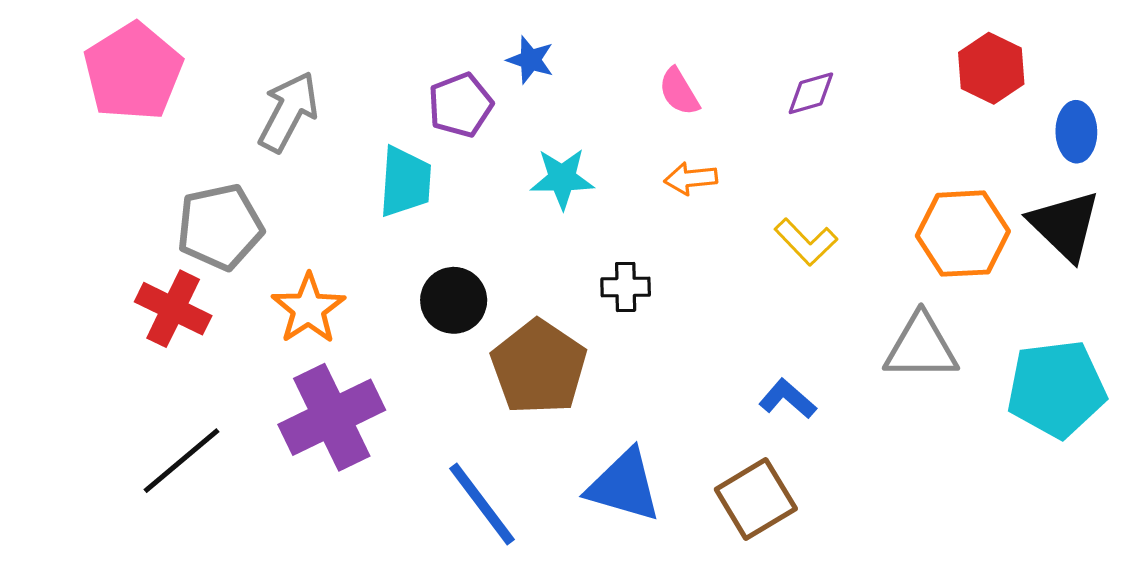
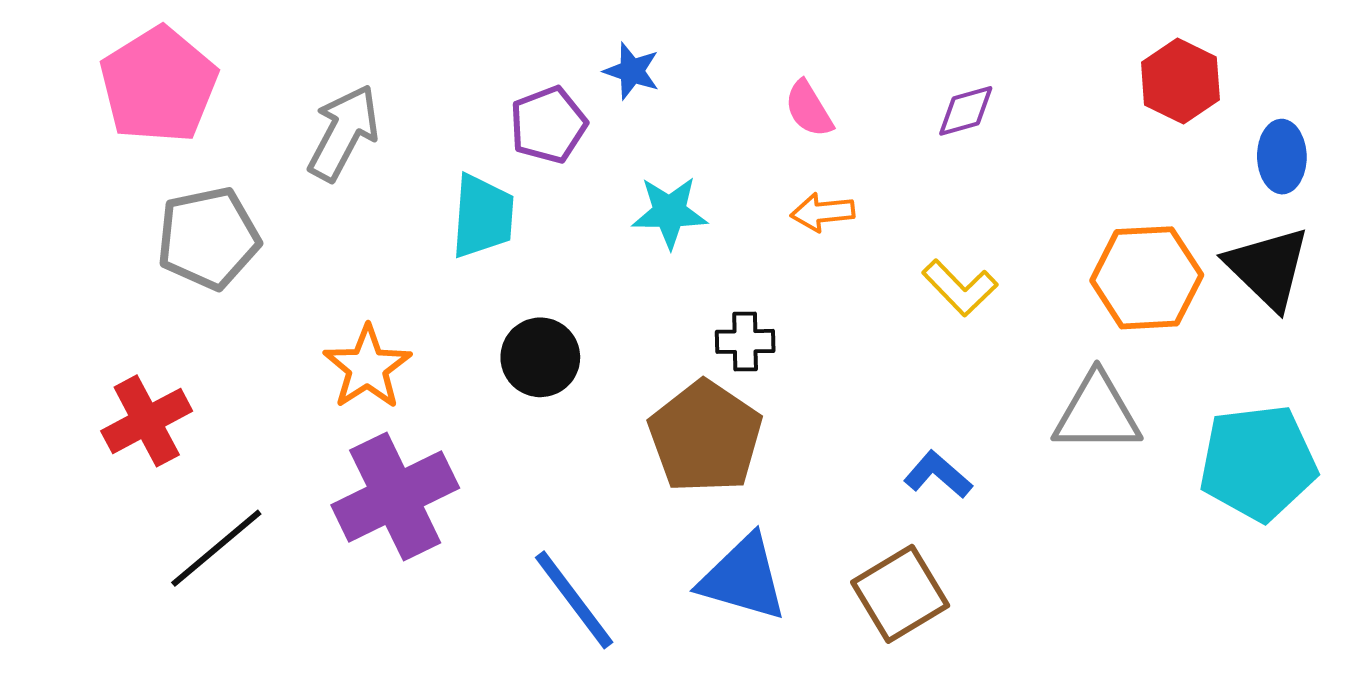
gray pentagon: (220, 227) -> (208, 238), moved
red cross: (173, 309) -> (147, 421), moved, turned 36
brown pentagon: (539, 367) -> (705, 437), moved

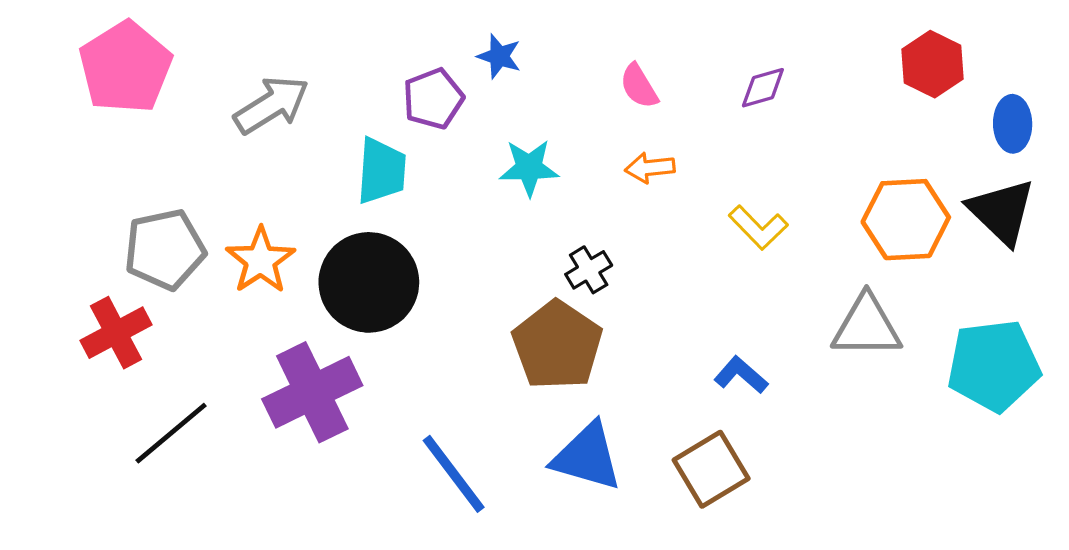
gray arrow: (344, 133) -> (272, 105), turned 30
gray pentagon: (208, 238) -> (165, 249), moved
black cross: (745, 341) -> (589, 270), turned -30
black circle: (540, 357) -> (369, 282), moved, size x1.6
orange star: (367, 367) -> (261, 260), moved

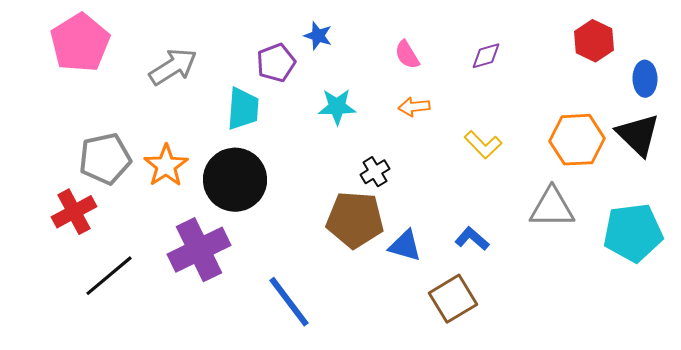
brown pentagon: (557, 345) -> (355, 220), turned -30
blue triangle: (587, 457) -> (405, 246), moved, size x0.7

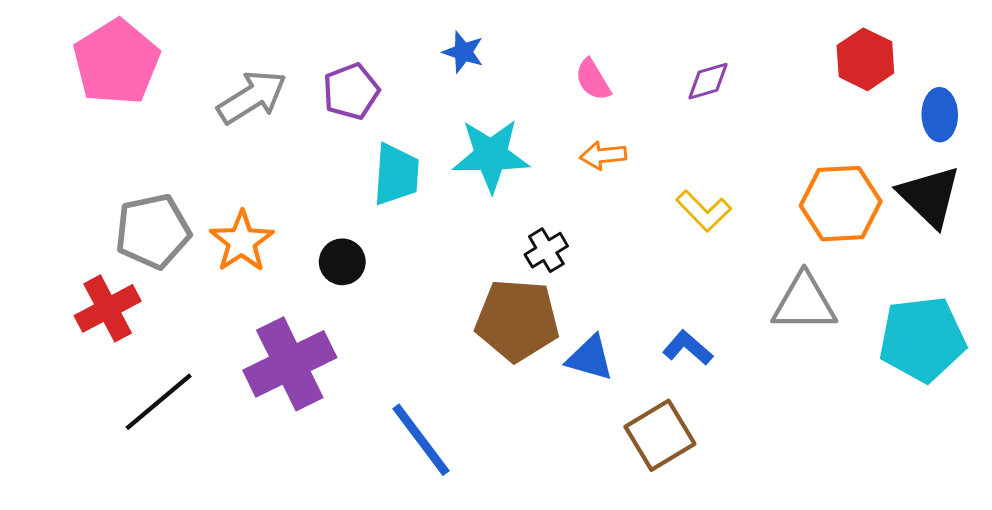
purple pentagon: (276, 63) -> (351, 91), moved
cyan star: (337, 107) -> (491, 155), size x1.4
cyan trapezoid: (243, 109) -> (396, 174), moved
black circle: (235, 180) -> (342, 262), size x0.5

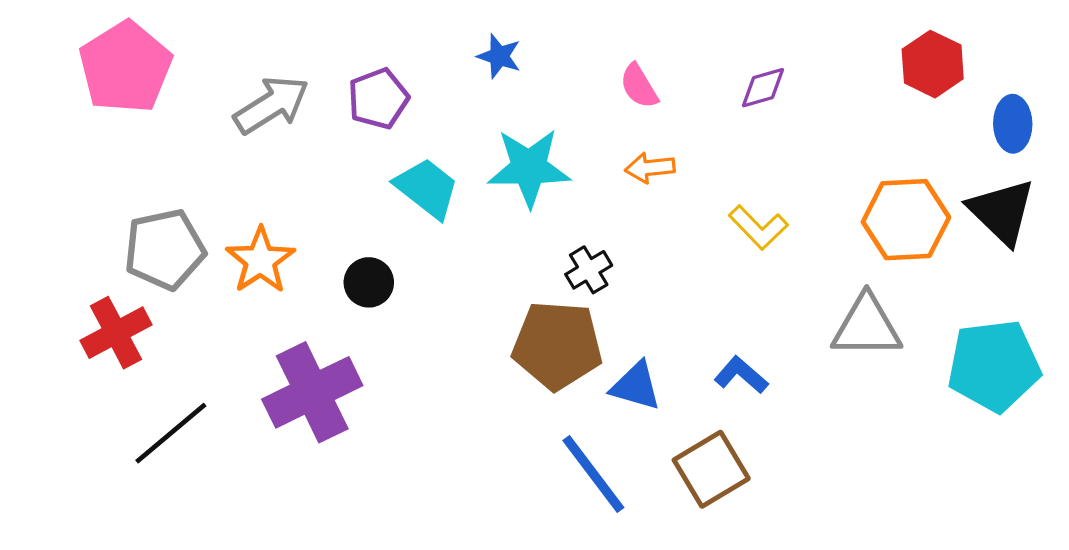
cyan trapezoid: (396, 174) -> (427, 188), turned -56
blue line: (421, 440) -> (593, 474), moved

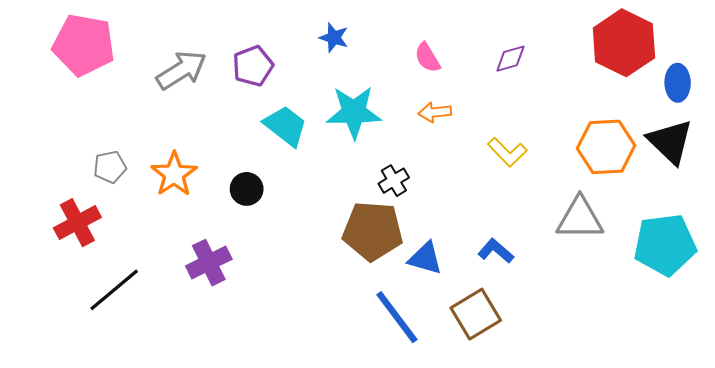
red hexagon: (933, 64) -> (624, 43), size x1.5
pink pentagon: (125, 67) -> (84, 45), turned -30
gray pentagon: (165, 249) -> (110, 167), size x0.6
purple cross: (312, 392) -> (209, 263), size x0.7

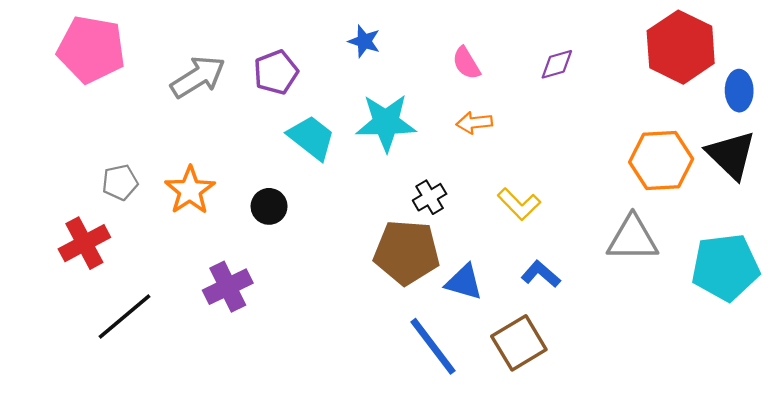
yellow L-shape: (507, 152) -> (519, 204), moved

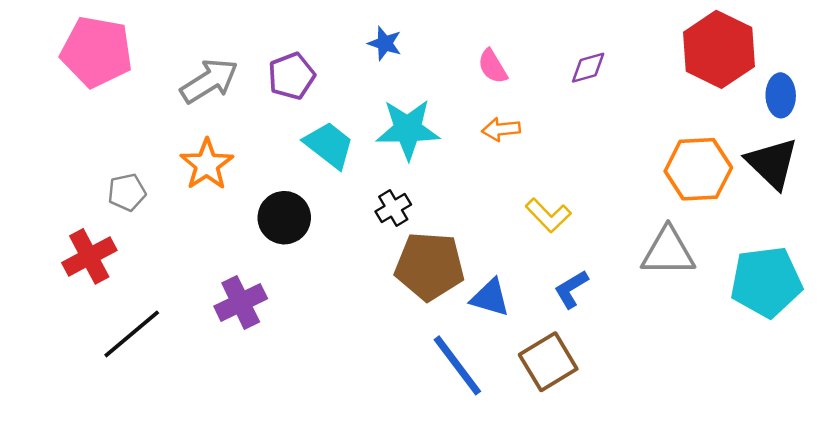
orange star: (190, 190) -> (207, 164), moved
black cross: (430, 197) -> (393, 208), moved
black circle: (269, 206) -> (284, 218), size x1.4
blue L-shape: (541, 274) -> (571, 289), turned -72

